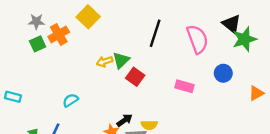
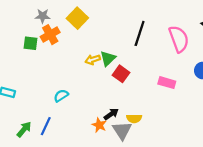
gray star: (36, 22) -> (43, 16), moved
green square: (38, 44) -> (31, 43), turned 32

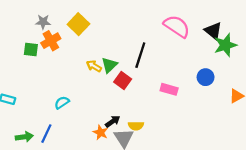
black line: (140, 33) -> (140, 55), moved
pink semicircle: (179, 39) -> (177, 26), moved, turned -36
yellow arrow: (93, 60) -> (94, 66), turned 48
green arrow: (24, 129) -> (24, 137), turned 42

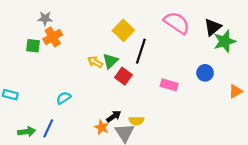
yellow square: (78, 24) -> (123, 30), moved
black triangle: (213, 31) -> (213, 27), turned 42

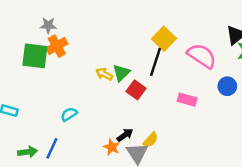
pink semicircle: (177, 23) -> (202, 56), moved
yellow square: (123, 30) -> (164, 39), moved
green square: (33, 46) -> (35, 56), size x1.6
yellow semicircle: (136, 121) -> (151, 140), turned -48

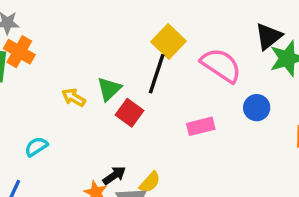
orange cross: (57, 46) -> (19, 52), turned -30
yellow arrow: (104, 74) -> (74, 97), moved
pink rectangle: (187, 100) -> (201, 126), turned -30

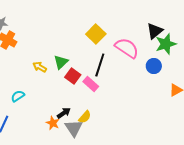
black line: (157, 74) -> (100, 65), moved
blue circle: (257, 108) -> (154, 66), moved
pink rectangle: (201, 126) -> (91, 84), moved, turned 56

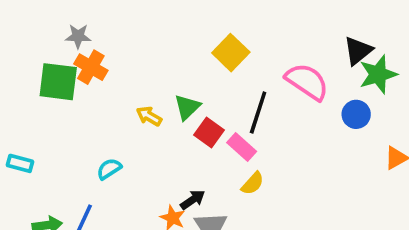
yellow square: (96, 34) -> (231, 53), moved
yellow semicircle: (85, 117) -> (253, 183), moved

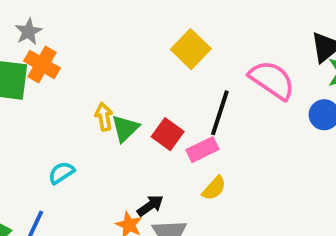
gray star: (78, 36) -> (28, 32), turned -30
green triangle: (187, 107) -> (125, 128), moved
yellow arrow: (149, 116) -> (104, 117), turned 50
pink rectangle: (242, 147) -> (202, 150), turned -68

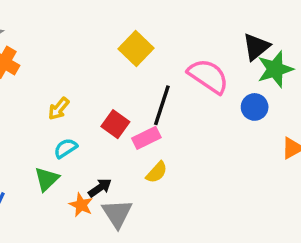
yellow arrow: (104, 117) -> (59, 109), turned -130
green triangle: (125, 128) -> (47, 179), moved
cyan semicircle: (61, 173) -> (66, 148), moved

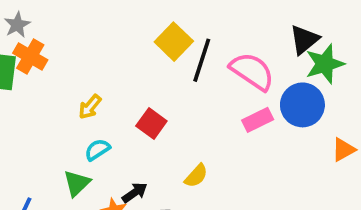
black line: (162, 105) -> (202, 60), moved
blue circle: (255, 107) -> (302, 105), size x1.5
pink rectangle: (146, 138) -> (258, 120), moved

